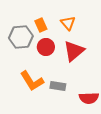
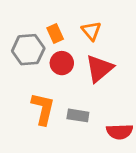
orange L-shape: (32, 81) -> (43, 109), turned -135

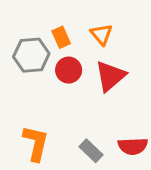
orange L-shape: (43, 109) -> (36, 143), moved
gray rectangle: (78, 115) -> (91, 151), moved, turned 35

